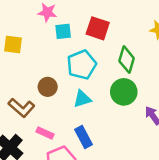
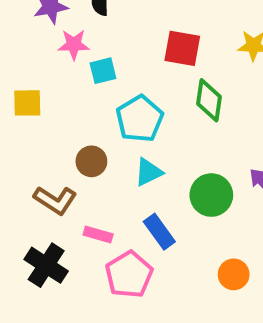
red square: (98, 28) -> (182, 48), moved
green circle: (124, 92) -> (211, 195), moved

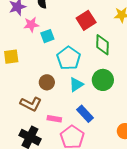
red square: (182, 48) -> (86, 20), turned -36
green circle: (211, 195) -> (103, 80), moved

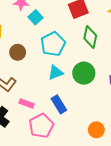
cyan square: (47, 36) -> (36, 17), turned -32
brown circle: (47, 82) -> (18, 52), moved

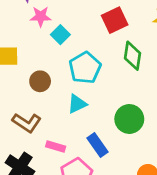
cyan triangle: (56, 73) -> (77, 104), moved
green circle: (84, 73) -> (129, 119), moved

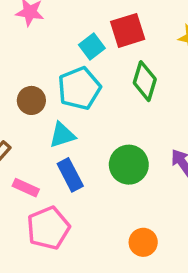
cyan square: (60, 35) -> (92, 46), moved
brown circle: (40, 81) -> (31, 100), moved
blue rectangle: (97, 145) -> (70, 175), moved

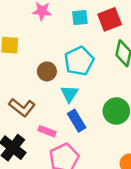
cyan square: (92, 46) -> (80, 18), moved, turned 35
cyan triangle: (62, 135) -> (70, 94), turned -36

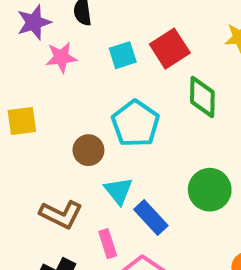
cyan triangle: (70, 94) -> (118, 191), moved
pink rectangle: (47, 131) -> (108, 244), turned 63

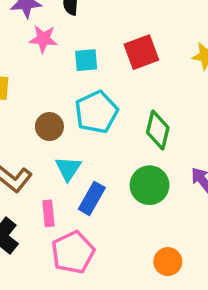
cyan square: (123, 55) -> (86, 60), moved
green diamond: (202, 97) -> (158, 130), moved
blue rectangle: (151, 217) -> (92, 198), turned 60

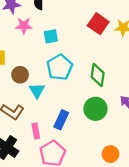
red square: (141, 52) -> (98, 24), moved, turned -30
brown circle: (49, 127) -> (20, 75), moved
cyan triangle: (68, 169) -> (37, 91), moved

